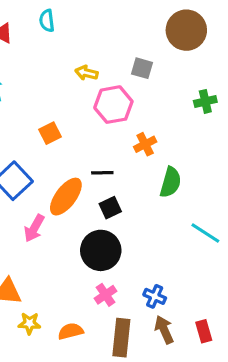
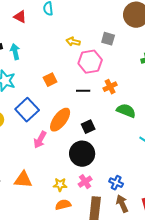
black line: (102, 173) -> (83, 91), moved
green semicircle: (170, 182) -> (126, 111), turned -84
yellow star: (29, 323) -> (60, 185), moved

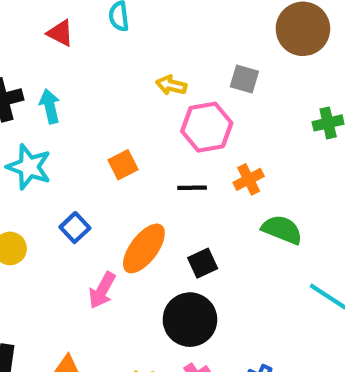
blue square: (27, 110) -> (75, 228), size x0.6

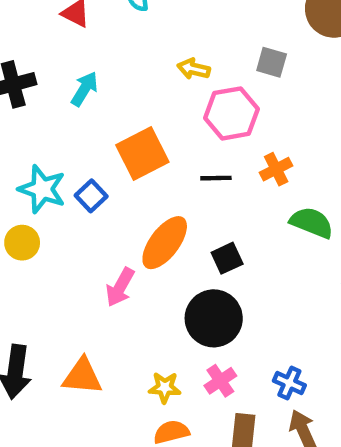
cyan arrow: (50, 106) -> (84, 89), moved, turned 44
orange square: (123, 165) -> (142, 154), size x1.6
cyan star: (29, 167) -> (42, 189), moved
blue square: (75, 228) -> (91, 196), moved

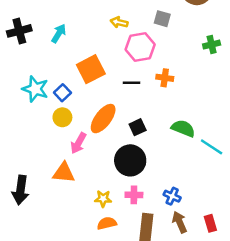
orange cross: (276, 169) -> (165, 78), turned 35
green semicircle: (312, 223) -> (183, 128), moved
yellow circle: (22, 243) -> (62, 117), moved
orange triangle: (82, 376) -> (64, 173), moved
pink cross: (220, 381) -> (134, 195), turned 35

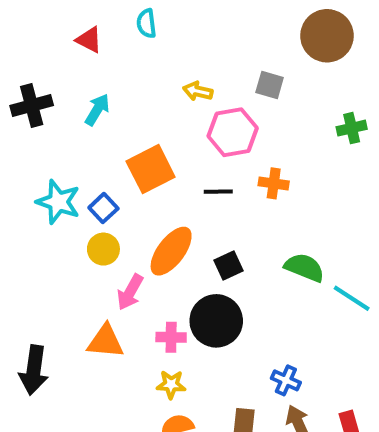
pink cross: (134, 195) -> (171, 337), moved

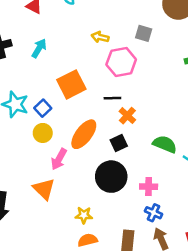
orange cross: (274, 183) -> (127, 116), moved, turned 35
pink cross: (171, 337) -> (149, 187), moved
orange triangle: (105, 341) -> (44, 189), turned 40

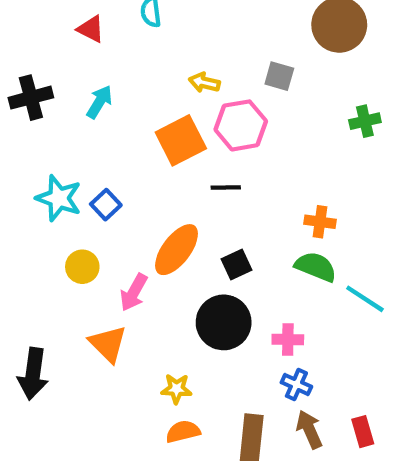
orange square: (71, 84) -> (181, 140), moved
orange cross: (127, 116) -> (320, 222), moved, turned -35
yellow circle: (43, 133) -> (82, 267), moved

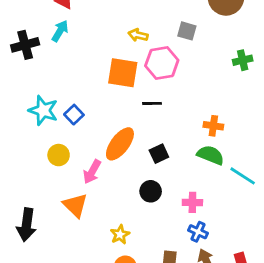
cyan arrow: (99, 102) -> (60, 31), moved
orange square: (181, 140) -> (123, 73), turned 36
black circle: (224, 322) -> (151, 191), size x0.6
yellow star: (177, 389) -> (120, 235), turned -30

